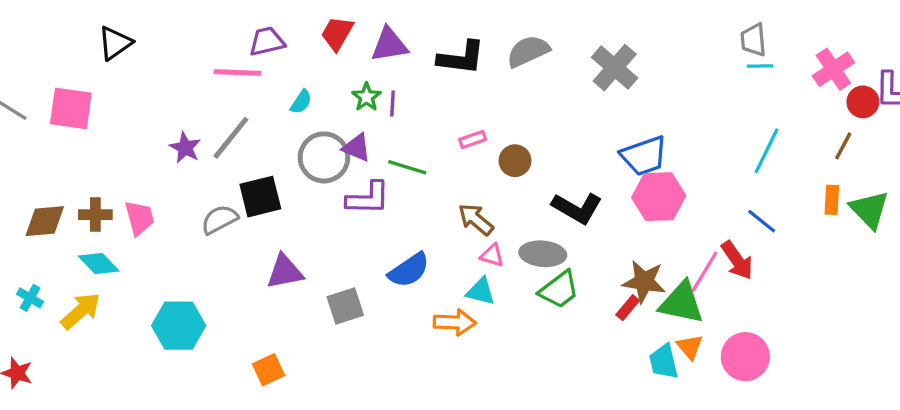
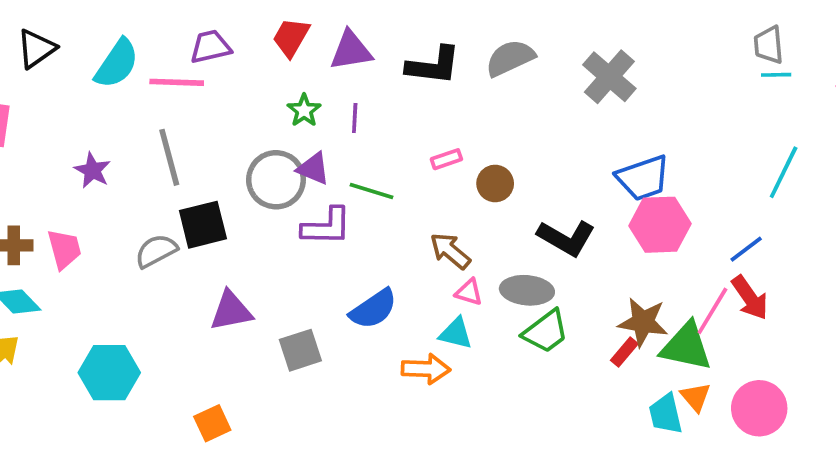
green star: (366, 97) -> (304, 110), moved
cyan semicircle: (301, 102) -> (117, 64), moved, size x1.8
gray line: (231, 138) -> (169, 157), turned -54
purple star: (185, 148) -> (92, 170), moved
blue line: (762, 221) -> (746, 249), moved, turned -76

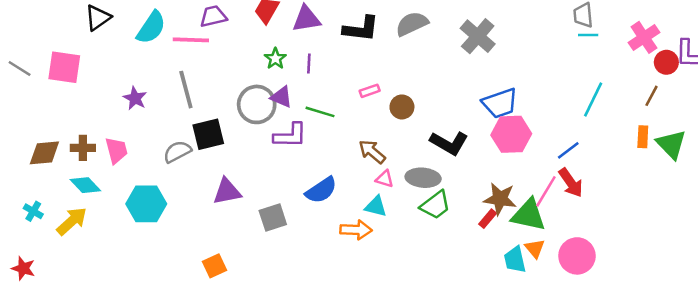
cyan hexagon: (109, 373) -> (146, 204), moved

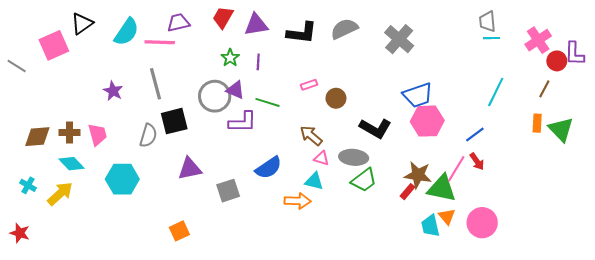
pink square: (64, 67) -> (54, 45), moved, turned -32
gray semicircle: (177, 152) -> (148, 136), turned 135
red arrow: (571, 183) -> (477, 161), size x0.7

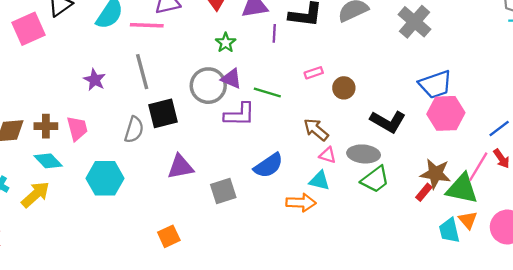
purple line: (258, 62) -> (274, 33), moved

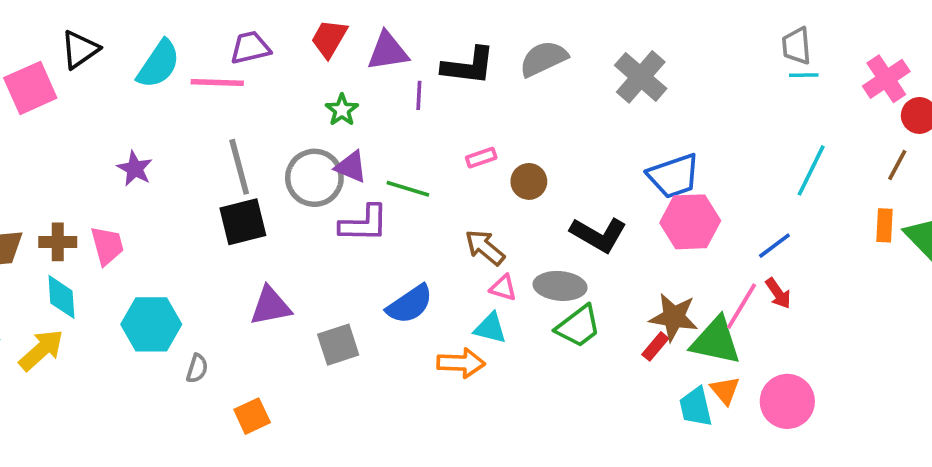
gray line: (142, 72) -> (239, 167), moved
gray semicircle: (134, 130) -> (197, 368), moved, size x0.7
cyan diamond: (48, 161) -> (61, 297), turned 40

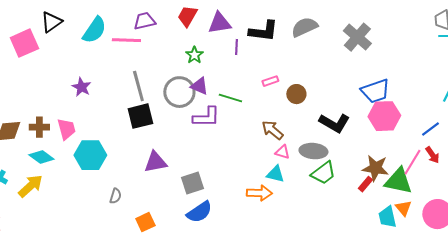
cyan diamond: (61, 297) -> (41, 157), turned -50
blue semicircle: (410, 304) -> (199, 212), moved
cyan hexagon: (151, 324) -> (90, 155), moved

